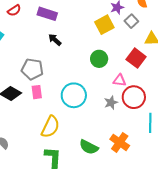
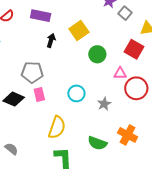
yellow square: (104, 25) -> (79, 31), moved
black arrow: (55, 40) -> (51, 40), turned 72
cyan circle: (74, 95) -> (76, 93), size x0.7
gray star: (111, 103) -> (104, 104), moved

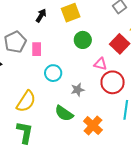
gray pentagon: (32, 72) -> (15, 42), turned 30
pink rectangle: (39, 95) -> (37, 49), moved
green semicircle: (97, 143) -> (64, 113), moved

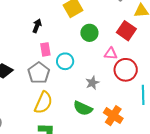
black arrow: (41, 15) -> (37, 26), moved
gray pentagon: (15, 42) -> (39, 73), moved
cyan circle: (53, 73) -> (65, 61), moved

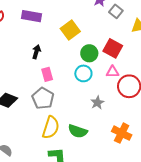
red square: (126, 31) -> (113, 48), moved
cyan circle: (65, 61) -> (83, 73), moved
green semicircle: (83, 108) -> (78, 131), moved

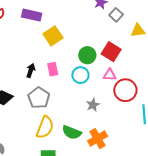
yellow square: (70, 30) -> (53, 36), moved
black arrow: (36, 52) -> (31, 70), moved
pink rectangle: (47, 74) -> (53, 69), moved
orange cross: (122, 133) -> (98, 139), moved, turned 30

